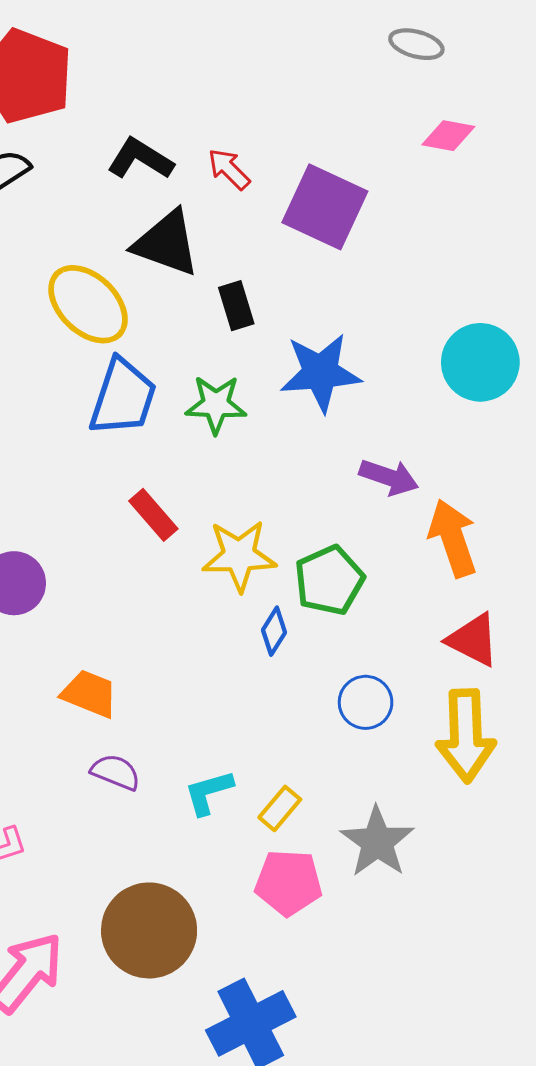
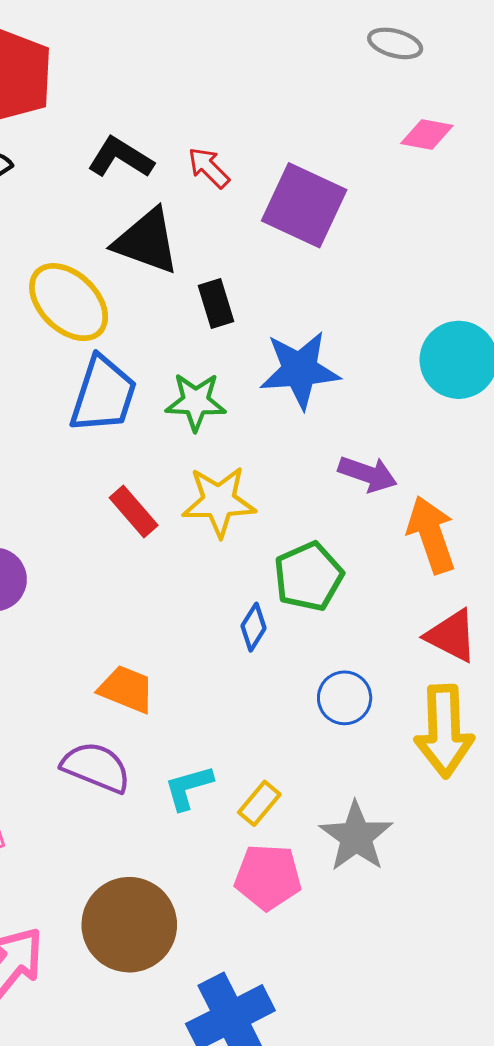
yellow star: (239, 556) -> (219, 501), moved
orange trapezoid: (89, 694) -> (126, 689), moved
purple semicircle: (116, 772) -> (96, 767), size x1.4

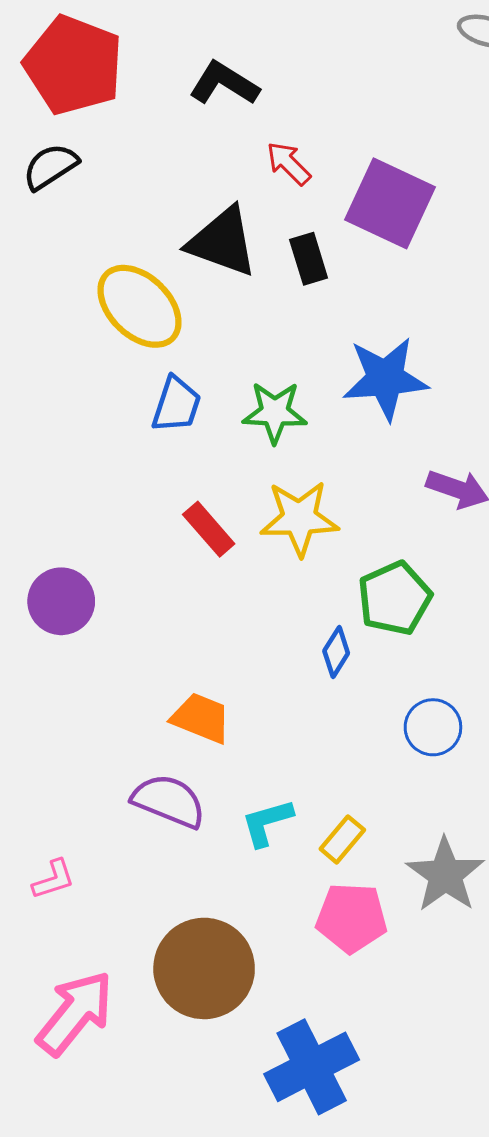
black L-shape: (121, 158) -> (224, 84), moved
black rectangle: (216, 303) -> (309, 259), moved
blue trapezoid: (103, 394) -> (176, 405), size x0.7

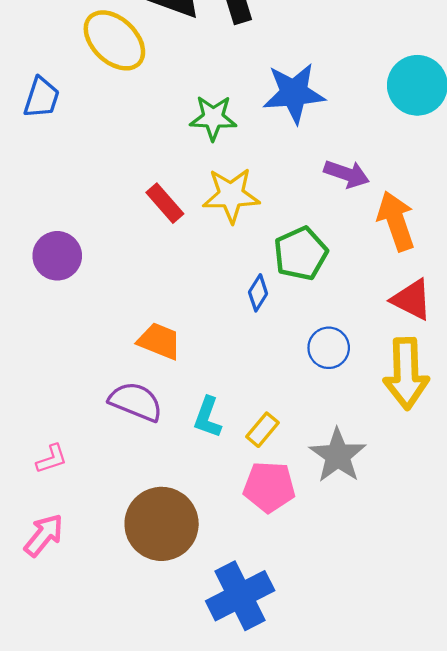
blue trapezoid: (176, 405) -> (42, 98), moved
cyan L-shape: (267, 823) -> (208, 417), turned -54
pink arrow: (75, 1013) -> (44, 535), moved, size x0.7

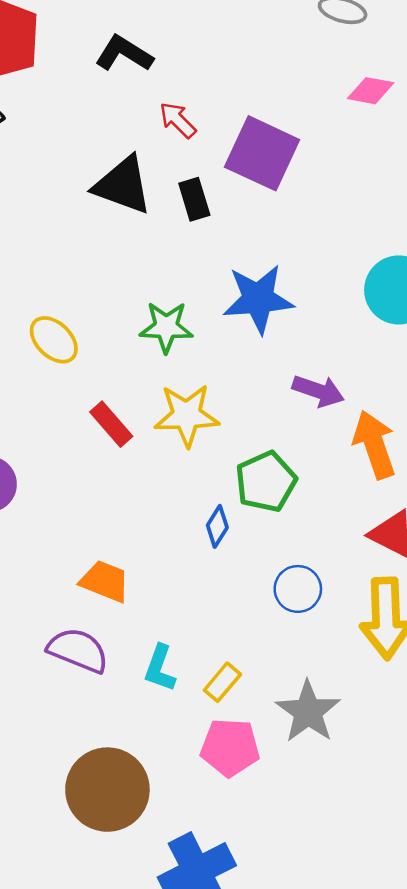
yellow ellipse: (114, 40) -> (54, 340), moved, size x0.7

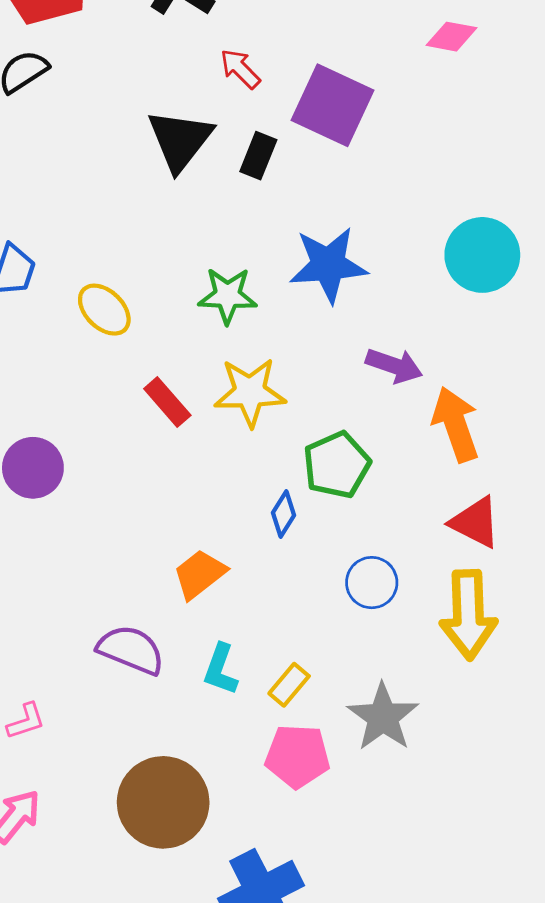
black triangle: (123, 185) -> (180, 140), turned 48
black rectangle: (194, 199) -> (258, 156), turned 39
orange trapezoid: (105, 581) -> (200, 574), moved, turned -60

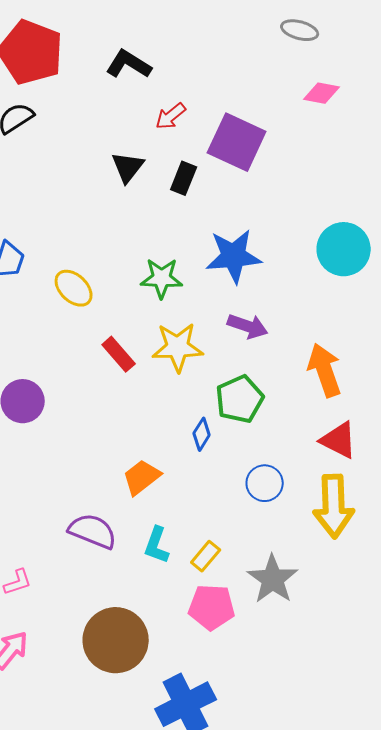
red arrow: (240, 69) -> (171, 116), turned -84
black triangle: (180, 140) -> (128, 167), size x0.7
purple arrow: (394, 366) -> (248, 326), moved

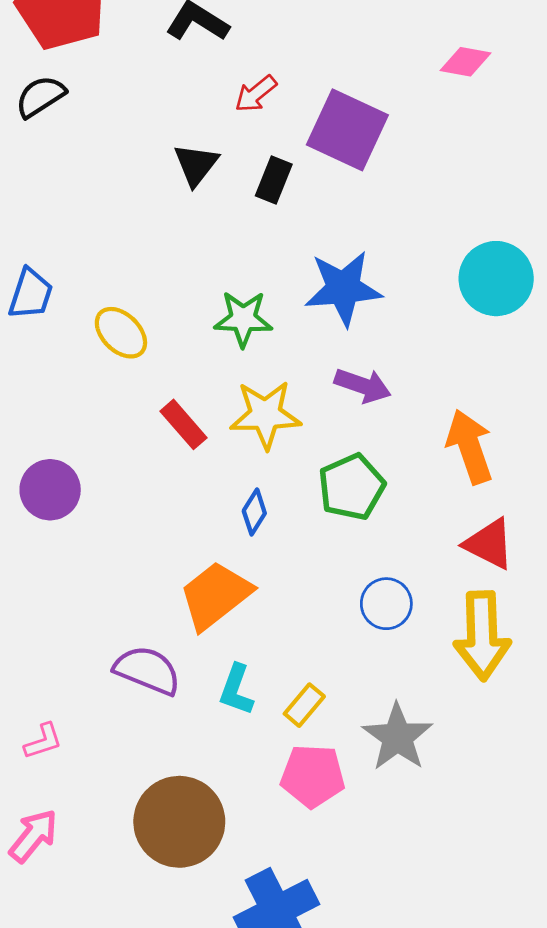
blue diamond: (202, 434) -> (254, 512), moved
orange trapezoid: (142, 477) -> (215, 595), size x1.4

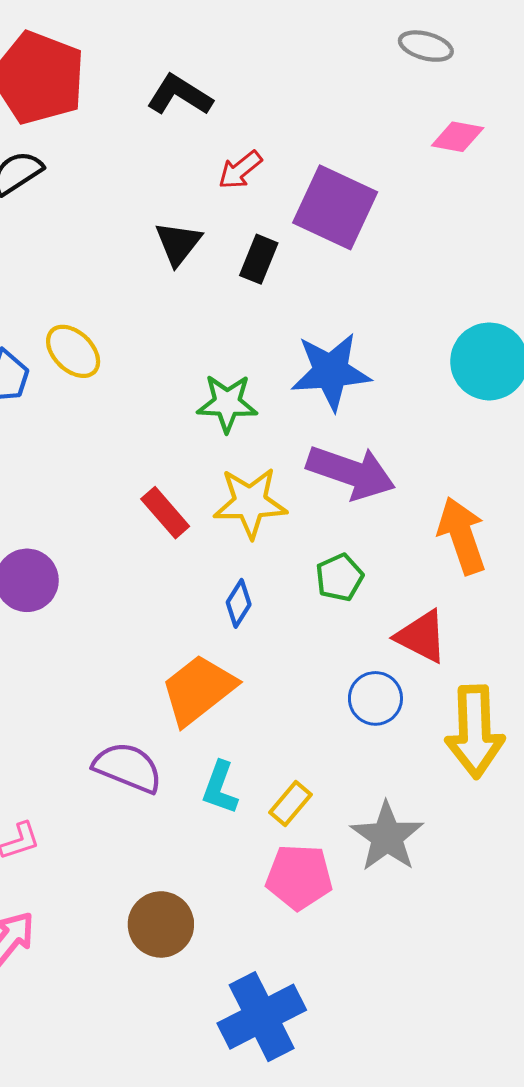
yellow ellipse: (121, 333) -> (73, 351), moved
purple arrow: (363, 386) -> (351, 472), size x1.5
green pentagon: (352, 487) -> (339, 577), size x0.7
red triangle: (489, 544) -> (422, 636), moved
brown circle: (179, 822) -> (161, 924), size x0.7

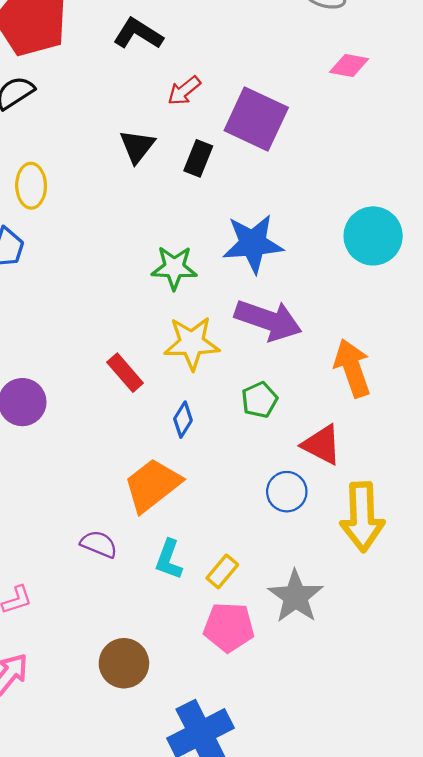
yellow ellipse: (73, 351) -> (31, 186), moved, turned 45
red rectangle: (165, 513) -> (125, 373), moved
purple semicircle: (128, 768) -> (99, 544), size x0.7

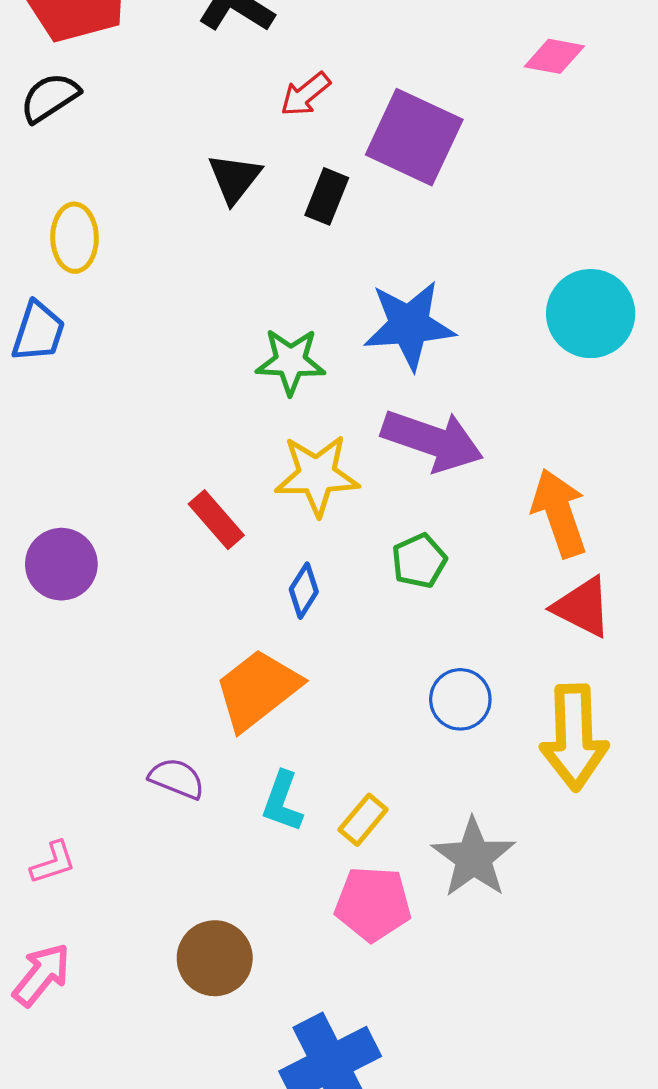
red triangle: (322, 445) -> (582, 607), moved

